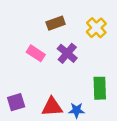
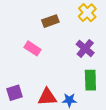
yellow cross: (96, 28) -> (87, 13), moved
purple cross: (67, 53) -> (85, 48), moved

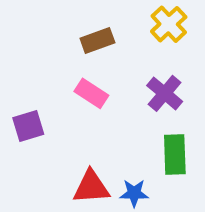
pink rectangle: (32, 48) -> (91, 93), moved
purple square: (15, 93) -> (28, 126), moved

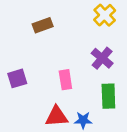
brown rectangle: (97, 40) -> (43, 25), moved
pink rectangle: (91, 93) -> (65, 80), moved, turned 48

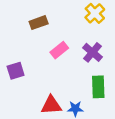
pink rectangle: (65, 80) -> (59, 50), moved, turned 60

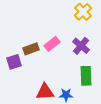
brown rectangle: (39, 23) -> (31, 49), moved

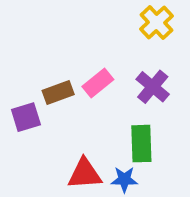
green rectangle: (86, 76) -> (141, 144), moved

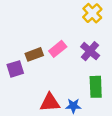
green rectangle: (141, 144) -> (96, 87), moved

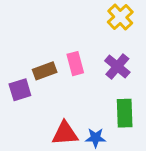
pink rectangle: (58, 49) -> (75, 64), turned -66

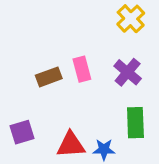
purple square: (20, 90) -> (22, 132), moved

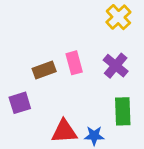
purple square: (22, 132) -> (20, 103), moved

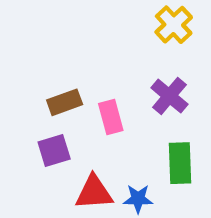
pink rectangle: (74, 63) -> (111, 117), moved
purple square: (20, 103) -> (54, 151), moved

